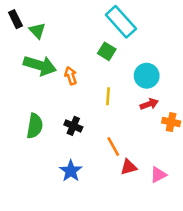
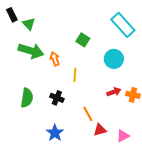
cyan rectangle: (121, 22) -> (123, 25), moved
yellow line: (108, 96) -> (75, 75), moved
red arrow: (149, 104) -> (114, 92), moved

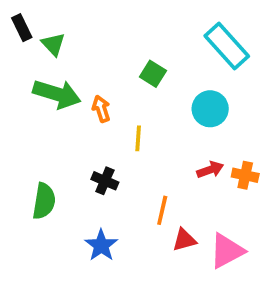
green semicircle: (27, 98) -> (44, 201), moved
orange line: (88, 114) -> (162, 210), turned 42
pink triangle: (123, 136) -> (227, 251), size x1.5

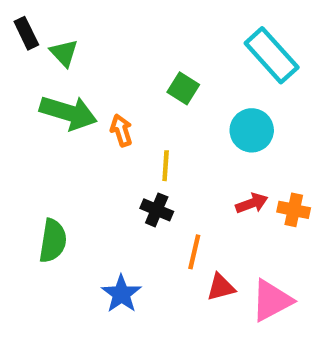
black cross: (105, 181) -> (157, 210), moved

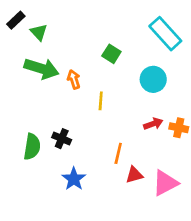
black rectangle: (26, 33) -> (16, 20), turned 72
black cross: (157, 210) -> (62, 139), moved

